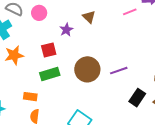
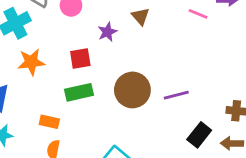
pink line: (130, 12) -> (198, 14), turned 40

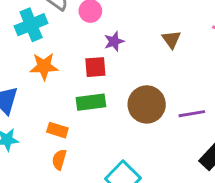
brown triangle: (140, 16) -> (171, 39), moved
purple star: (107, 32) -> (114, 41), moved

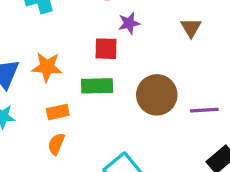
orange star: (44, 66) -> (47, 67), moved
orange rectangle: (57, 130) -> (58, 112), turned -36

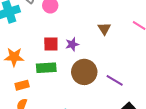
purple star: (129, 23) -> (72, 44), moved
purple line: (204, 110) -> (115, 80), turned 36

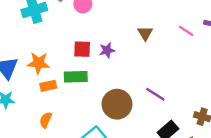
brown circle: (84, 72) -> (117, 104), moved
orange rectangle: (22, 85) -> (48, 86), moved

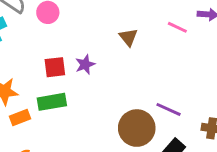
purple line: (155, 94) -> (168, 109), moved
brown circle: (117, 104) -> (137, 128), moved

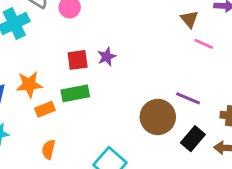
pink line: (177, 27) -> (204, 44), moved
brown triangle: (128, 37) -> (189, 19), moved

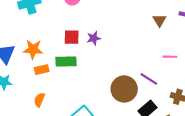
pink line: (204, 44) -> (170, 57), moved, turned -32

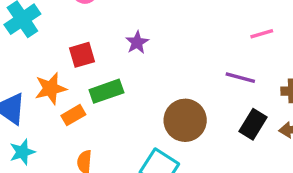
red square: (72, 37) -> (82, 55), moved
brown circle: (124, 89) -> (185, 120), moved

